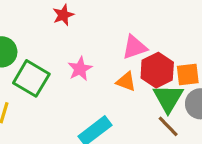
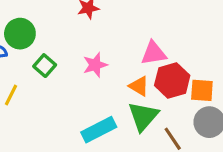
green square: (31, 78) -> (45, 66), size x0.6
green triangle: (168, 98) -> (143, 116), moved

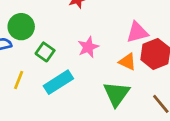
green triangle: (143, 116) -> (116, 94), moved
cyan rectangle: (99, 130) -> (58, 82), moved

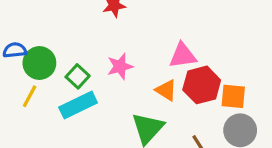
green circle: (21, 27) -> (39, 63), moved
green square: (45, 52) -> (78, 76), moved

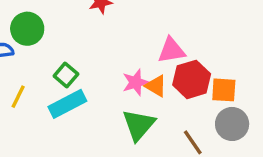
green circle: (39, 63) -> (27, 29), moved
pink star: (120, 66) -> (136, 82), moved

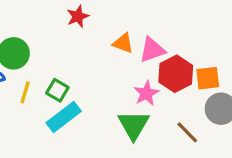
pink star: (136, 82) -> (146, 93), moved
orange triangle: (156, 86) -> (123, 43), moved
yellow line: (18, 97) -> (25, 92), moved

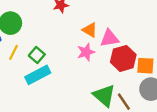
pink star: (146, 93) -> (86, 52), moved
green triangle: (134, 125) -> (104, 96), moved, turned -30

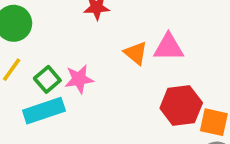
pink triangle: (109, 38) -> (169, 47), moved
pink star: (86, 52) -> (79, 79), moved

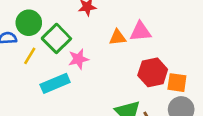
orange triangle: (136, 53) -> (118, 37), turned -42
green square: (47, 79) -> (56, 38), moved, size x1.5

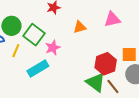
pink triangle: (141, 32) -> (112, 19), moved
red hexagon: (153, 72) -> (106, 64), moved

